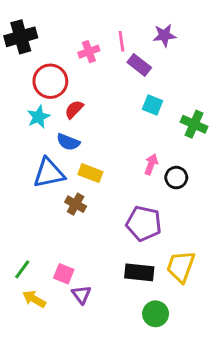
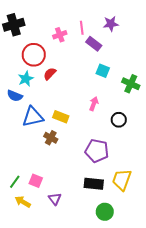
blue semicircle: (68, 142) -> (15, 96), moved
pink arrow: (151, 164) -> (94, 104), moved
pink square: (64, 274) -> (36, 181), moved

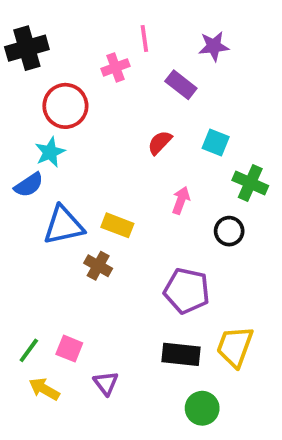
pink line: (82, 28) -> (144, 39), moved
cyan square: (103, 71) -> (216, 142), moved
red semicircle: (50, 74) -> (160, 142), moved
green cross: (131, 84) -> (250, 183), moved
blue semicircle: (15, 96) -> (29, 185), turned -56

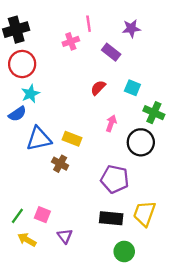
red circle: (65, 106) -> (22, 64), moved
black circle: (229, 231) -> (141, 142), size x1.5

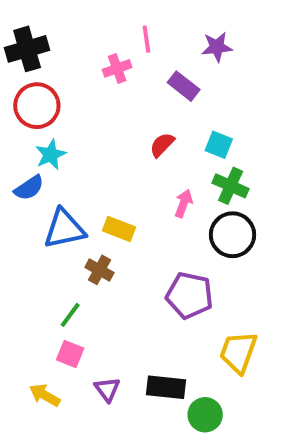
green cross: (154, 113) -> (231, 186), moved
green line: (17, 216) -> (70, 315), moved
black rectangle: (111, 218) -> (166, 387), moved

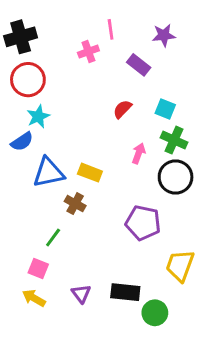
pink square: (70, 354) -> (38, 268), moved

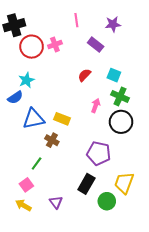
pink cross: (88, 52) -> (55, 45), moved
red circle: (28, 80) -> (32, 47), moved
pink square: (38, 268) -> (26, 185), turned 32
black rectangle: (125, 292) -> (86, 184), moved, turned -66
green circle: (155, 313) -> (107, 201), moved

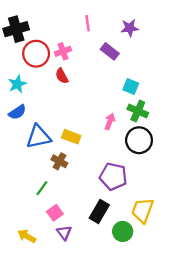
red semicircle: (84, 75) -> (62, 76), moved, turned -72
cyan star: (26, 80) -> (17, 84), moved
pink square: (26, 185) -> (55, 213), moved

